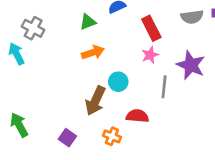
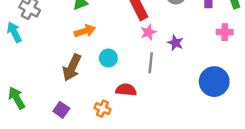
pink star: (150, 55) -> (148, 32), moved
purple star: (191, 65) -> (175, 43), size x0.6
brown arrow: (95, 101) -> (72, 67), moved

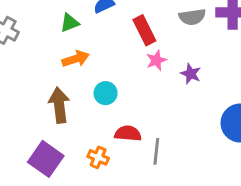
gray line: (151, 63) -> (156, 151), moved
brown arrow: (72, 67) -> (59, 105), turned 148
purple square: (61, 110) -> (46, 159), size x1.6

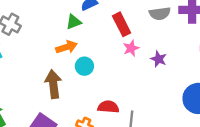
green triangle: (70, 23) -> (74, 22), moved
cyan circle: (106, 93) -> (84, 66), moved

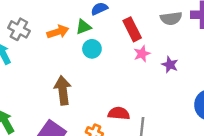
orange arrow: (66, 47) -> (58, 32), moved
cyan circle: (84, 66) -> (92, 49), moved

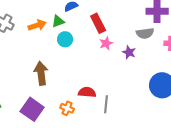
gray semicircle: (171, 18) -> (145, 33), moved

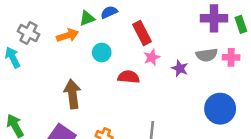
green triangle: (58, 21) -> (87, 18), moved
gray semicircle: (145, 33) -> (207, 55), moved
red semicircle: (87, 92) -> (129, 77), moved

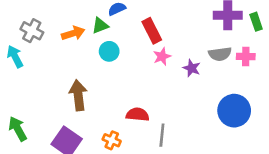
green triangle: (87, 18) -> (100, 26), moved
red semicircle: (129, 77) -> (137, 114), moved

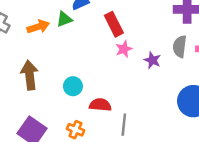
cyan circle: (109, 51) -> (73, 86), moved
gray semicircle: (220, 54) -> (180, 47), turned 105
brown arrow: (78, 95) -> (30, 75), moved

